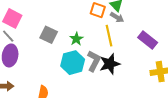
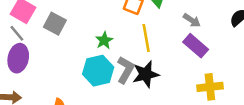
gray arrow: (117, 17) -> (192, 20), moved
gray square: (49, 35) -> (55, 24), moved

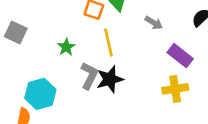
purple rectangle: (196, 46) -> (180, 56), moved
cyan hexagon: (98, 71) -> (40, 94), moved

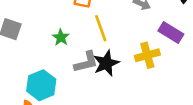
gray L-shape: (89, 76) -> (86, 62), turned 56
yellow cross: (175, 89) -> (147, 55), moved

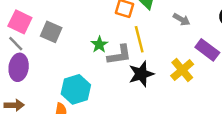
yellow cross: (147, 55) -> (182, 70), turned -30
gray L-shape: (86, 62) -> (119, 55), moved

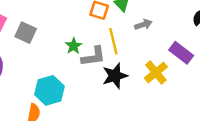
gray arrow: (182, 19) -> (143, 24), moved, turned -49

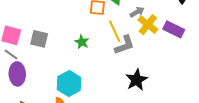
gray L-shape: (93, 56) -> (125, 45), moved
yellow cross: (156, 72) -> (148, 25), moved
black star: (115, 76) -> (137, 80), moved

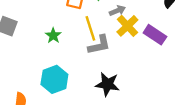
black star: (137, 80) -> (107, 84), turned 30
cyan hexagon: (69, 84) -> (54, 79), moved

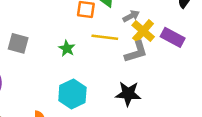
yellow line: (90, 28) -> (105, 37), turned -60
gray L-shape: (99, 45) -> (136, 52), moved

